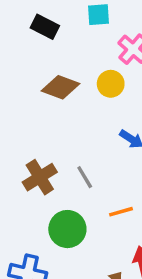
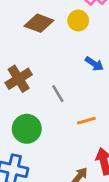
brown cross: (40, 177) -> (19, 79), moved
green circle: (67, 229) -> (27, 129), moved

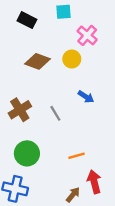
gray line: (58, 94) -> (55, 113), moved
orange line: (86, 121) -> (77, 156), moved

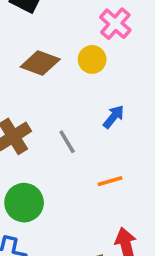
blue arrow: (86, 97) -> (114, 117), turned -84
orange line: (77, 156) -> (110, 181), moved

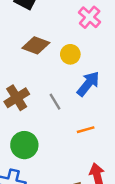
yellow circle: (92, 59) -> (70, 54), moved
blue arrow: (114, 117) -> (88, 84), size x1.5

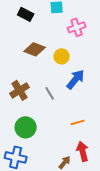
pink cross: (90, 17) -> (77, 27), turned 30
orange line: (86, 130) -> (78, 122), moved

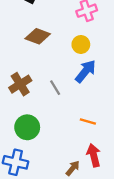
yellow circle: (62, 56) -> (81, 44), moved
orange line: (78, 122) -> (88, 121), turned 32

